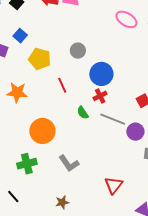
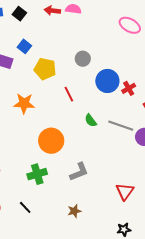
red cross: (100, 96) -> (129, 88), moved
gray L-shape: (69, 163) -> (79, 172), turned -75

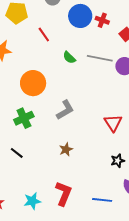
red cross: (129, 88) -> (102, 20), turned -32

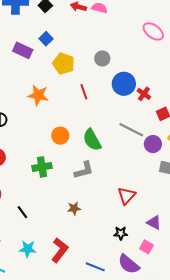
green semicircle: (69, 57) -> (92, 140), moved, size x1.6
orange circle: (33, 83) -> (60, 136), size x0.7
black line: (17, 153) -> (22, 212), moved

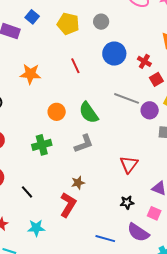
gray circle: (102, 58) -> (101, 22), moved
yellow pentagon: (64, 64) -> (68, 24), moved
red cross: (144, 94) -> (144, 61), moved
red L-shape: (60, 250) -> (68, 205), moved

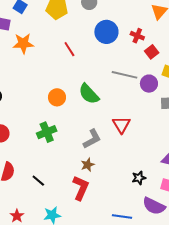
orange star: (30, 74) -> (23, 43), moved
gray L-shape: (84, 144) -> (92, 139), moved
red triangle: (129, 164) -> (121, 125), moved

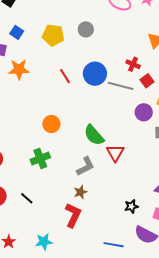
blue circle: (106, 32) -> (95, 74), moved
gray line: (125, 75) -> (120, 86), moved
green semicircle: (89, 94) -> (94, 135), moved
black line: (38, 181) -> (27, 198), moved

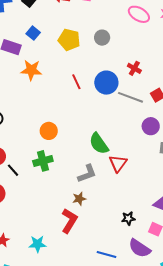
red cross: (133, 64) -> (134, 68), moved
orange circle: (51, 124) -> (49, 131), moved
black line: (27, 198) -> (13, 170), moved

